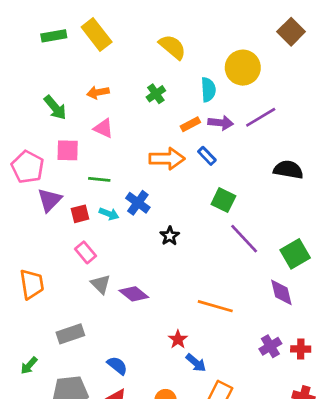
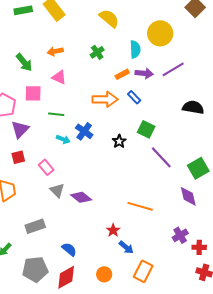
red square: (80, 214) -> (18, 157), moved
black star: (170, 236) -> (119, 141), moved
red cross: (301, 349) -> (199, 247), moved

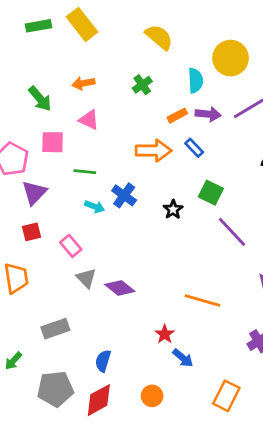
blue semicircle: (69, 249) -> (103, 361), turned -112
orange rectangle: (143, 271) -> (226, 396), moved

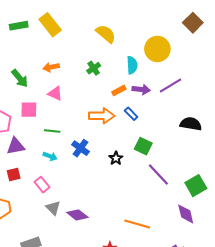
purple triangle: (34, 193) -> (16, 146), turned 36
cyan arrow: (95, 207) -> (50, 156), moved

